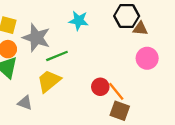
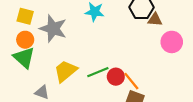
green line: (57, 56) -> (98, 72), moved
pink circle: (147, 58) -> (172, 42), moved

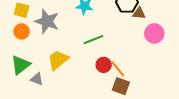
green triangle: (24, 58) -> (21, 65), moved, turned 40
green line: (98, 72) -> (93, 40), moved

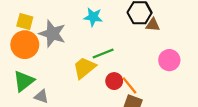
orange circle: (22, 31) -> (25, 45), size x1.6
pink circle: (154, 33) -> (169, 60), moved
yellow trapezoid: (58, 60) -> (84, 68), moved

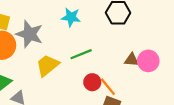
brown triangle: (153, 25) -> (131, 60), moved
yellow trapezoid: (84, 68) -> (47, 65), moved

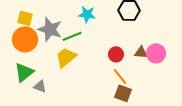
green line: (81, 54) -> (72, 36), moved
red circle: (92, 82) -> (116, 54), moved

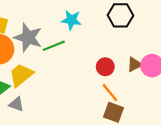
brown triangle: (141, 52) -> (134, 64), turned -32
yellow trapezoid: (66, 57) -> (21, 75), moved

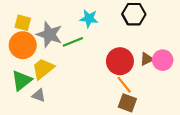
red circle: (105, 67) -> (120, 61), size x1.6

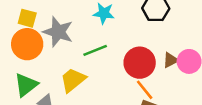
green line: (73, 42) -> (95, 50), moved
yellow trapezoid: (43, 69) -> (73, 80), moved

